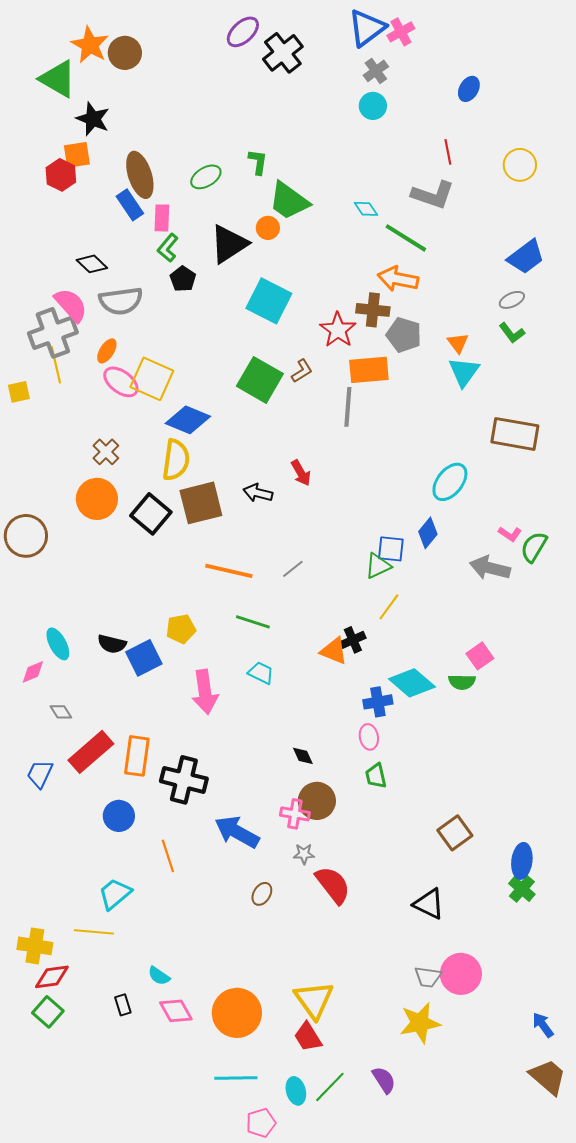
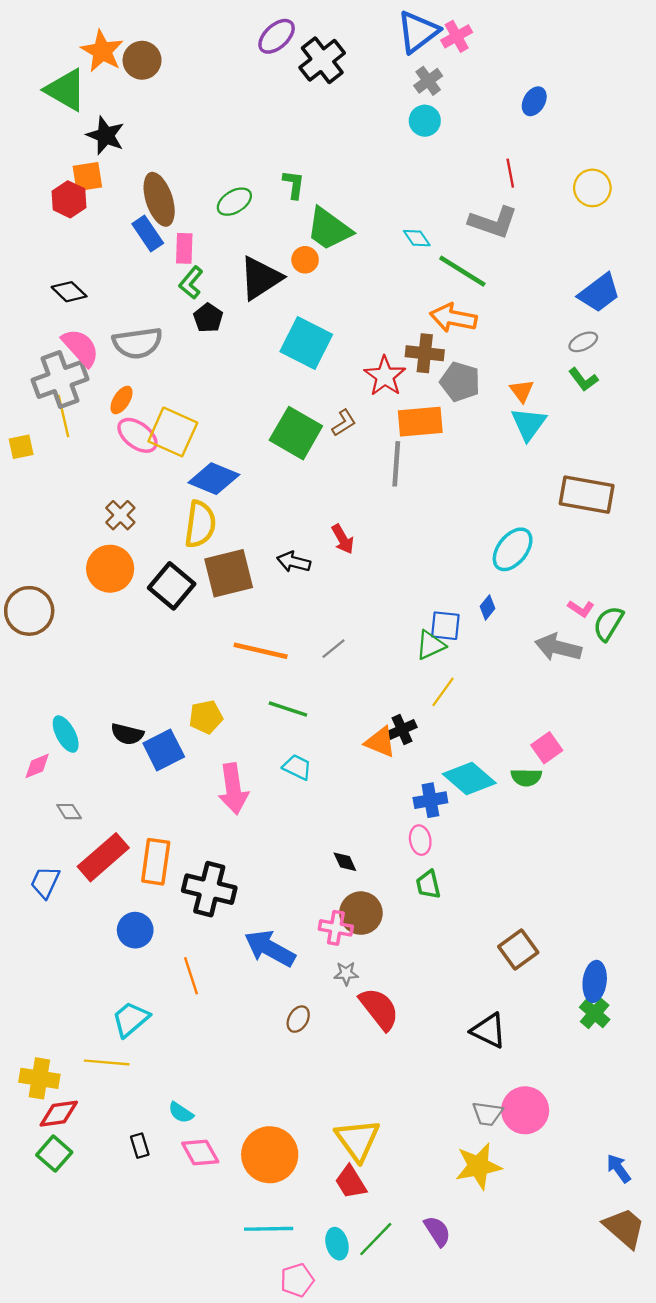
black diamond: (92, 264) -> (69, 292), moved
blue diamond: (428, 533) -> (487, 607), size x0.7

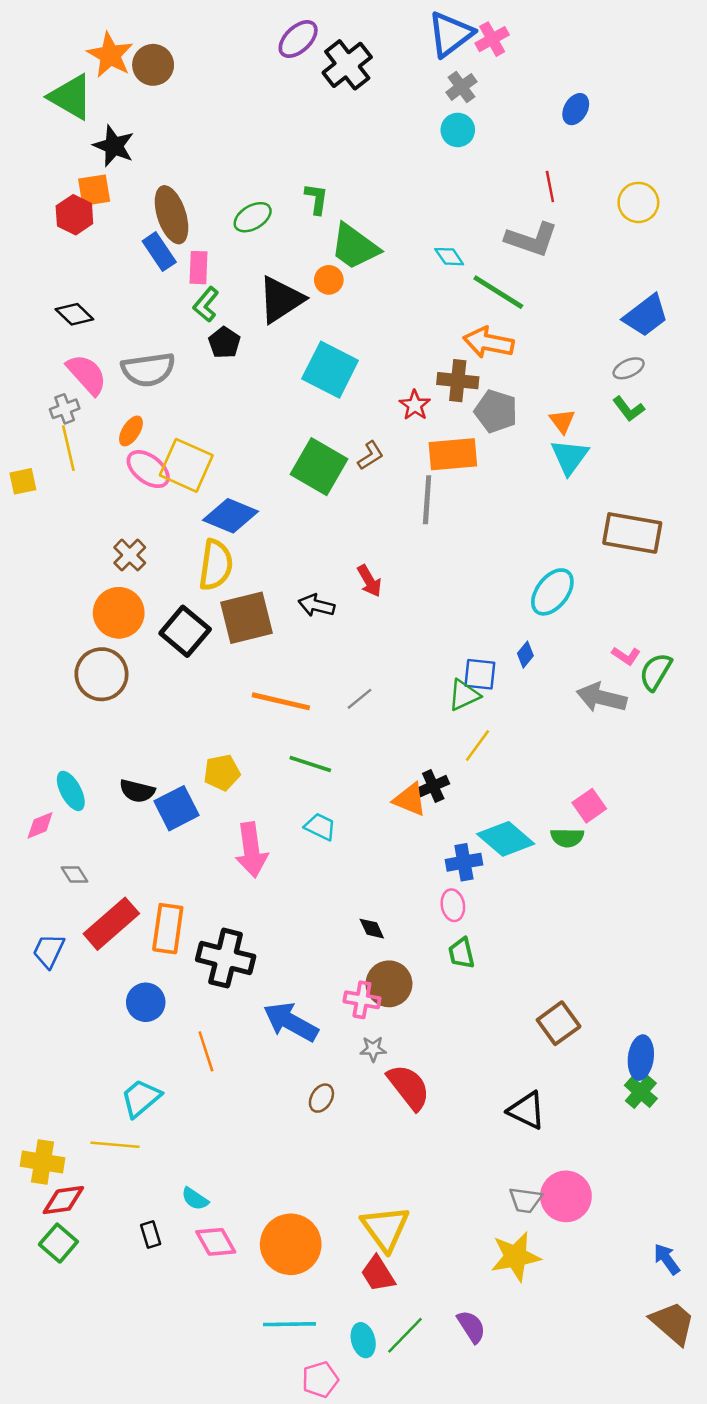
red star: (385, 376) -> (415, 405), size x0.7
gray cross: (60, 379) -> (65, 409), size x0.5
brown circle: (29, 611) -> (101, 674), moved

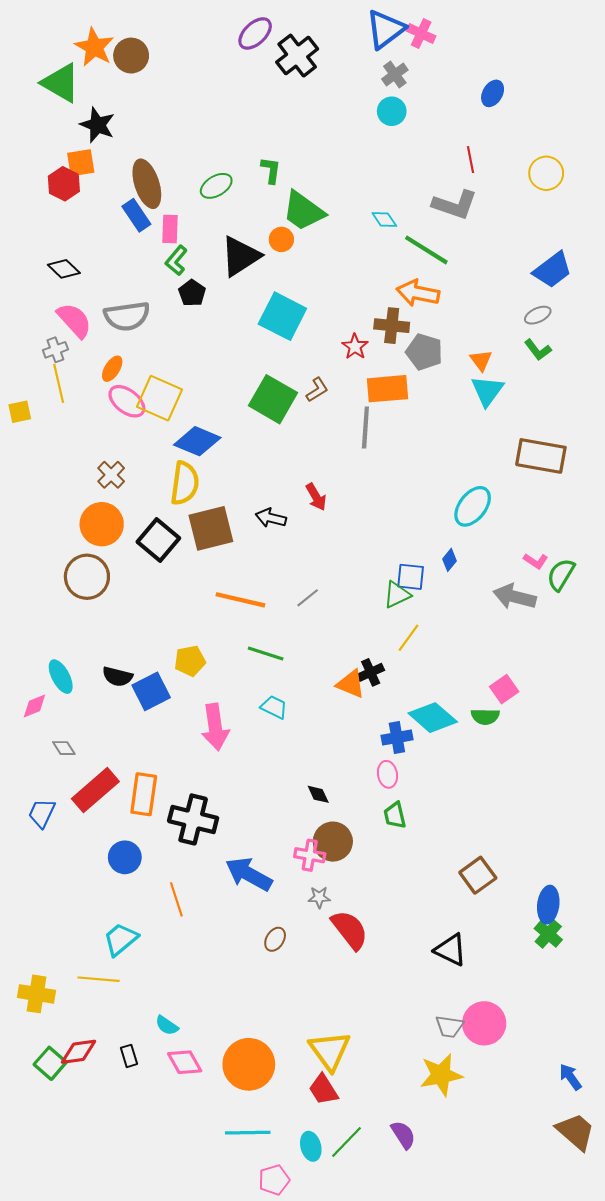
pink cross: (492, 39) -> (421, 33), turned -36
red diamond: (63, 1200) -> (79, 1052), moved

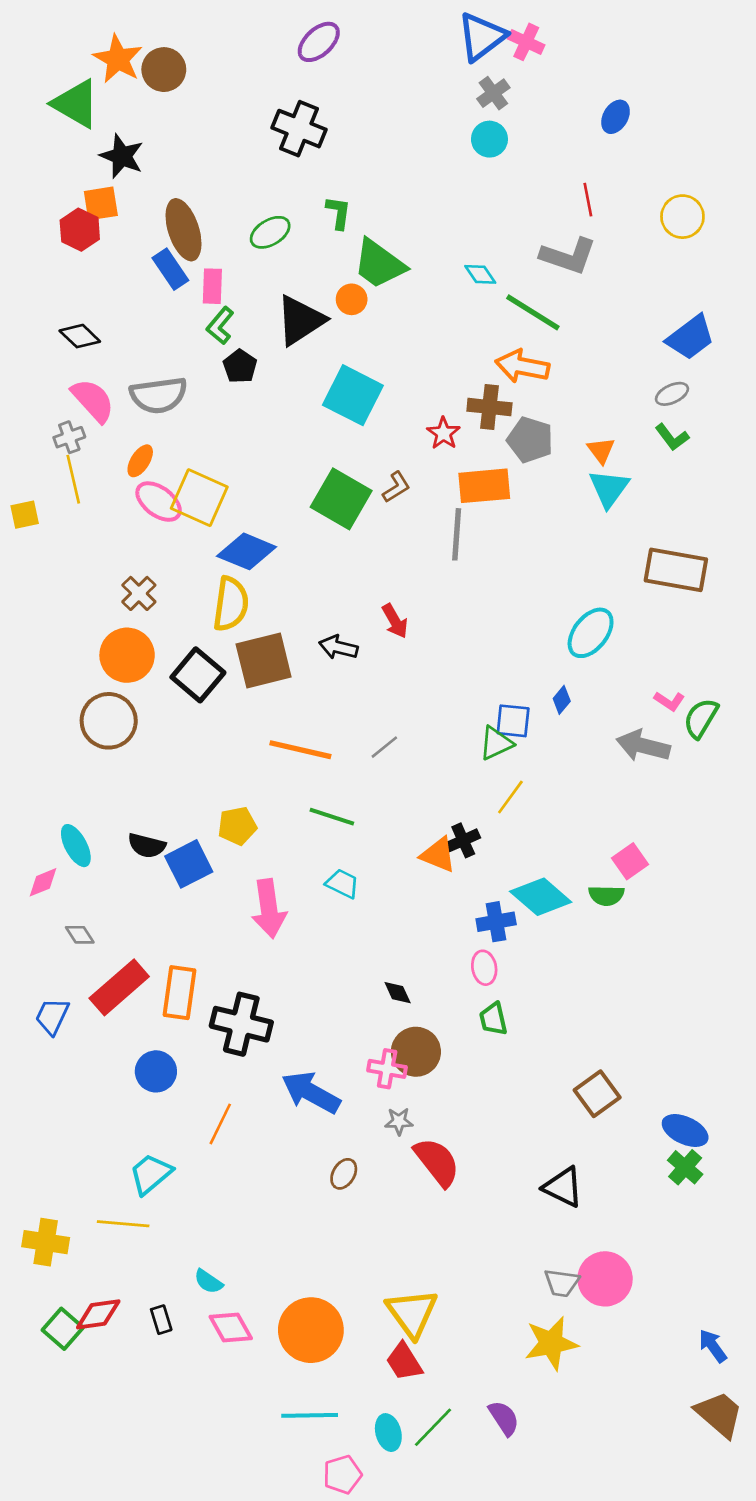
black cross: (297, 56) -> (299, 129), moved, turned -30
orange line: (176, 899) -> (220, 1124), turned 44
blue ellipse: (548, 905) -> (685, 1131), turned -72

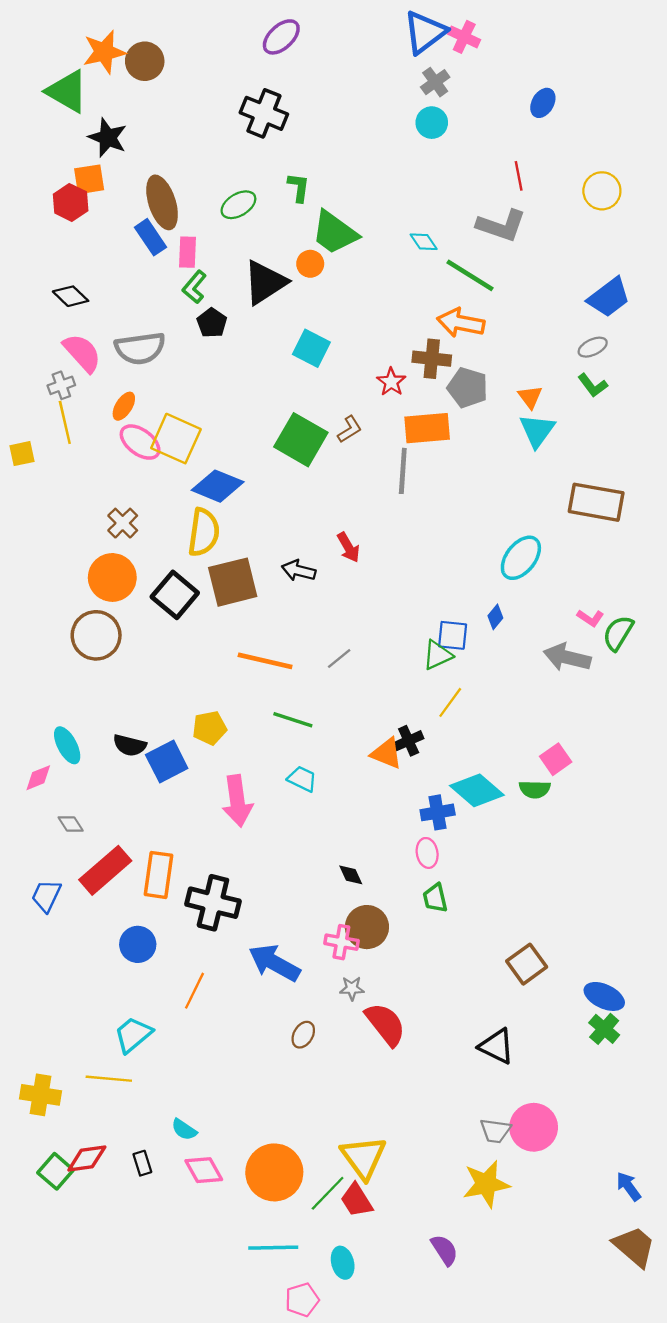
orange star: (118, 59) -> (104, 52), turned 30
cyan square: (353, 395) -> (311, 348), size x0.7
green line: (433, 1427) -> (328, 1193), moved

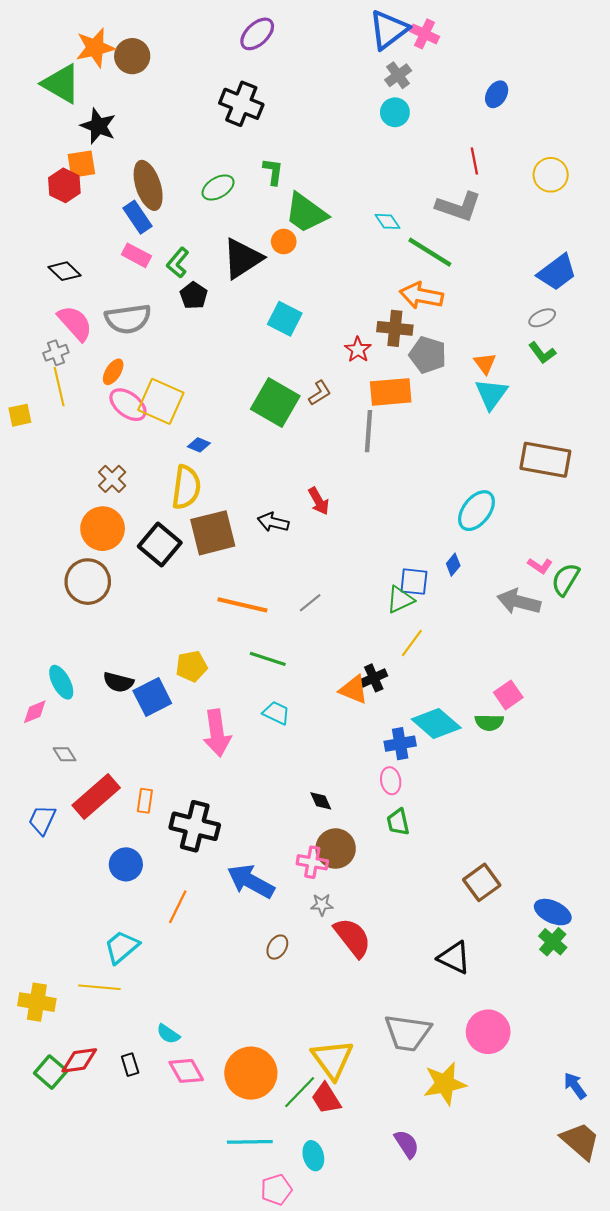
pink rectangle: (188, 252) -> (136, 255), moved, turned -64
blue diamond: (218, 486) -> (199, 445), size x0.5
orange rectangle: (159, 875) -> (145, 801), size x0.6
gray trapezoid: (495, 1131) -> (408, 1033), moved, size x1.6

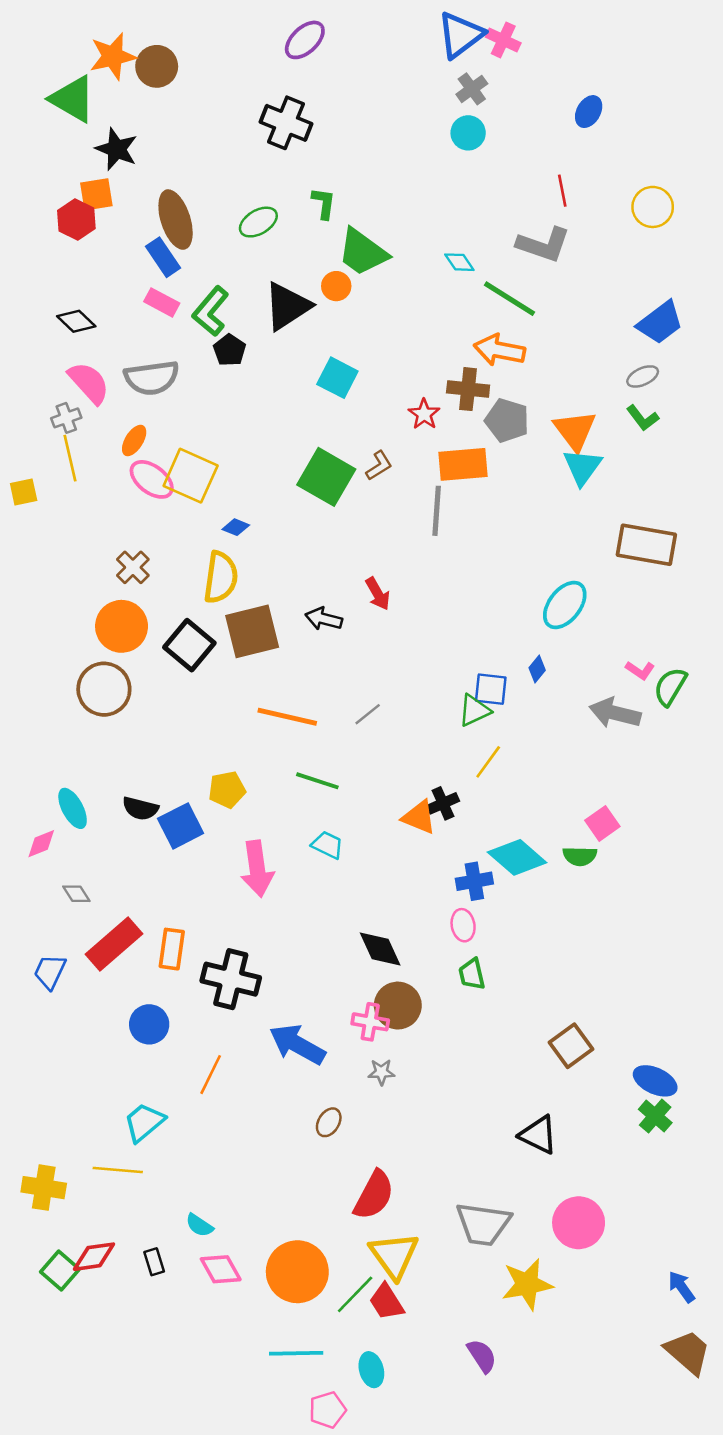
green L-shape: (178, 263) -> (211, 311), size x1.4
orange triangle: (485, 363) -> (575, 430), size x1.6
orange rectangle: (145, 801) -> (172, 949), size x1.4
black diamond: (321, 801) -> (380, 949), size x1.6
red semicircle: (353, 937) -> (374, 1195), moved, turned 66

